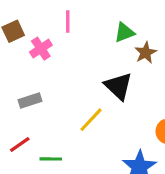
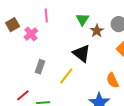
green triangle: (124, 32) -> (82, 19), turned -32
gray rectangle: (30, 100) -> (40, 67), moved, turned -48

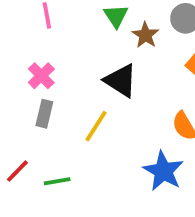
pink cross: (31, 34) -> (41, 76), moved

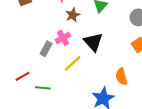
brown star: (145, 35) -> (73, 15), moved
pink cross: (41, 76) -> (63, 38), moved

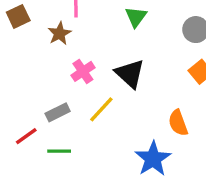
brown star: (73, 15) -> (59, 33), moved
gray rectangle: (46, 49) -> (58, 112), moved, turned 40

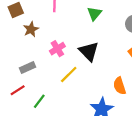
brown star: (59, 33) -> (31, 29), moved
gray rectangle: (58, 112) -> (27, 67), moved
green line: (59, 151) -> (39, 101), turned -56

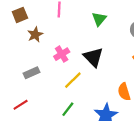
red line: (18, 90) -> (21, 105), moved
green line: (39, 101) -> (68, 109), moved

